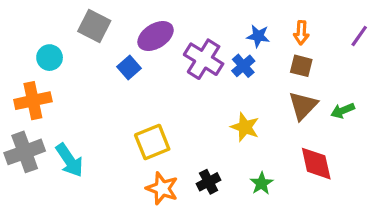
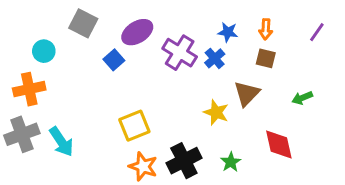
brown triangle: (303, 106) -> (247, 93), moved
black cross: (209, 182) -> (184, 161), size x1.6

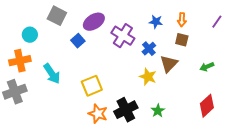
blue cross: (215, 58) -> (149, 49), moved
cyan arrow: (61, 142) -> (52, 74), moved
red diamond: (279, 145) -> (207, 106), moved, turned 60

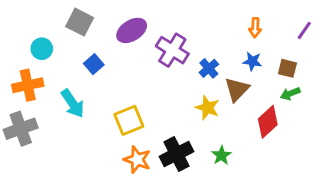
blue star: (156, 22) -> (252, 61), moved
brown square: (182, 40) -> (287, 68), moved
blue square: (78, 41) -> (94, 64), moved
red diamond: (207, 106) -> (268, 122), moved

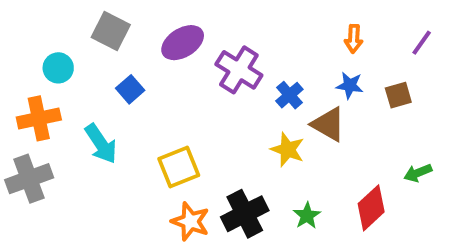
brown square: (287, 68) -> (398, 95), turned -30
brown triangle: (237, 89) -> (328, 124), turned -44
green arrow: (290, 94) -> (418, 173), moved
red diamond: (268, 122) -> (371, 208), moved

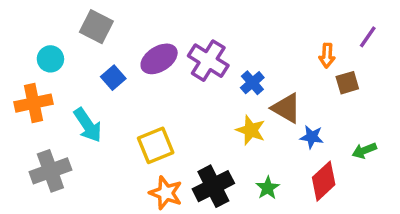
orange arrow: (354, 39) -> (327, 56), moved
purple ellipse: (183, 43) -> (159, 59), moved
blue star: (350, 85) -> (312, 137), moved
gray cross: (29, 179) -> (50, 171), moved

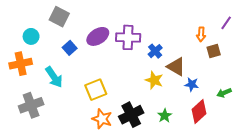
purple cross: (208, 61) -> (128, 37), turned -30

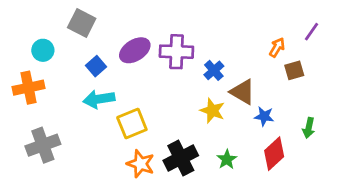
orange arrow: (201, 34) -> (277, 47), turned -152
cyan arrow: (54, 77) -> (99, 99), moved, turned 115
green arrow: (224, 93) -> (309, 128), turned -56

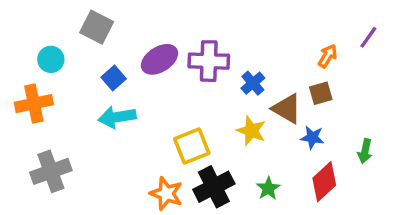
brown square: (294, 70) -> (321, 93), moved
yellow square: (132, 124) -> (192, 146), moved

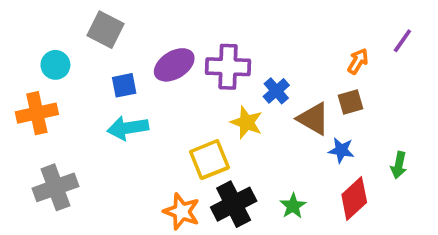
blue square: (114, 78) -> (124, 85), turned 30
yellow star: (251, 131) -> (247, 122), moved

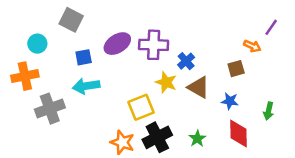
orange arrow: (358, 61) -> (252, 46), moved, turned 84
brown triangle: (313, 119) -> (199, 87), moved
gray cross: (55, 187) -> (50, 109), moved
red diamond: (354, 198) -> (239, 134), turned -48

